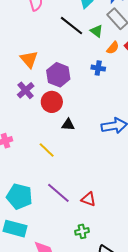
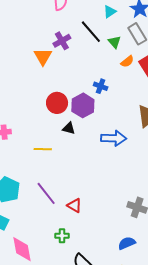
blue cross: (98, 68) -> (101, 86), moved
purple hexagon: (58, 75) -> (83, 105), moved
purple cross: (26, 90) -> (62, 41), moved
yellow line: (47, 150) -> (43, 149), turned -54

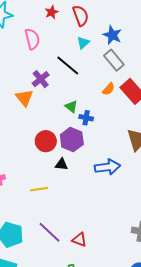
green triangle: (114, 42) -> (71, 107), moved

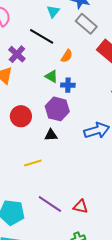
orange semicircle: (109, 89) -> (67, 56), moved
red circle: (46, 141) -> (21, 116), moved

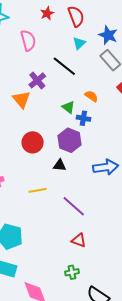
orange semicircle: (67, 56) -> (91, 96), moved, turned -96
purple line: (50, 204) -> (74, 206), moved

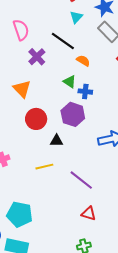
pink semicircle: (28, 40) -> (21, 30), moved
orange semicircle: (91, 96) -> (83, 61), moved
orange triangle: (21, 99) -> (22, 89), moved
black triangle: (60, 165) -> (57, 141), moved

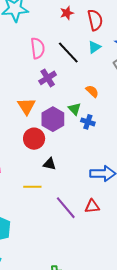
black line: (63, 41) -> (68, 53), moved
purple hexagon: (73, 114) -> (53, 119), moved
red triangle: (89, 214) -> (92, 206), moved, turned -35

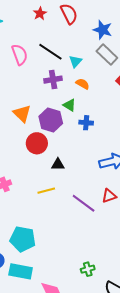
cyan triangle: (94, 47) -> (75, 61), moved
purple cross: (48, 78) -> (53, 80), moved, turned 36
blue cross: (88, 122) -> (86, 123), moved

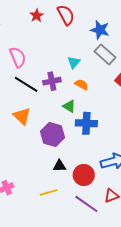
black line: (50, 52) -> (26, 84), moved
purple hexagon: (51, 120) -> (53, 135), moved
blue cross: (86, 123) -> (86, 123), size x1.5
red circle: (37, 143) -> (84, 175), moved

